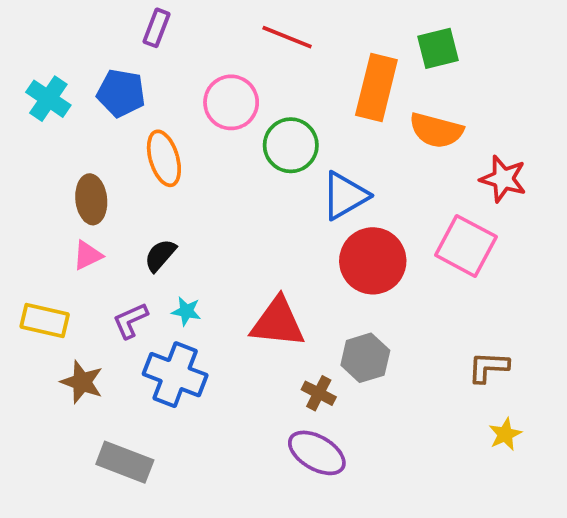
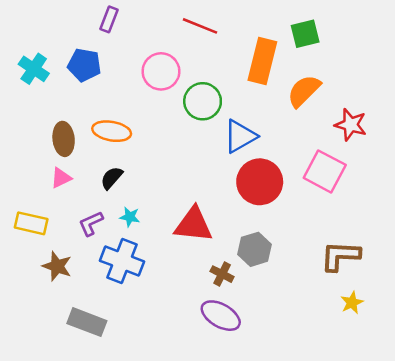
orange semicircle: (436, 130) -> (304, 91), turned 120
orange ellipse: (164, 158) -> (112, 131), moved, turned -63
brown L-shape: (488, 367) -> (340, 256), size x1.4

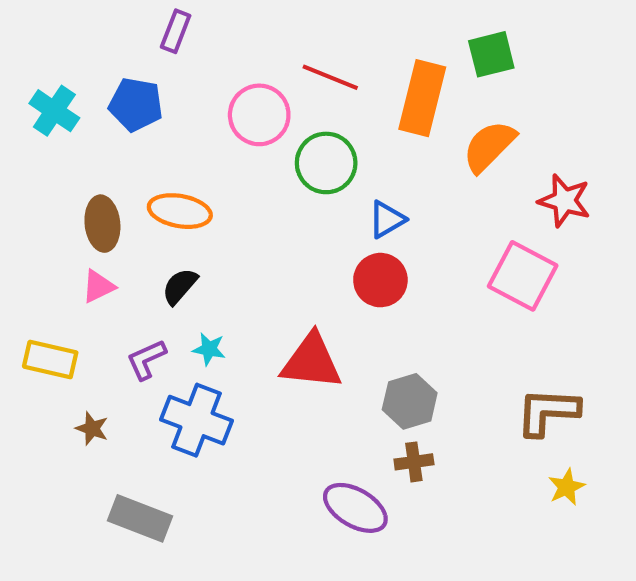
red line: (200, 26) -> (330, 77), moved
blue triangle: (240, 136) -> (387, 219), size x0.7
red circle: (260, 182) -> (380, 280), moved, size x0.7
brown star: (57, 266) -> (92, 428), size x0.7
brown cross: (222, 274) -> (414, 462), moved, turned -35

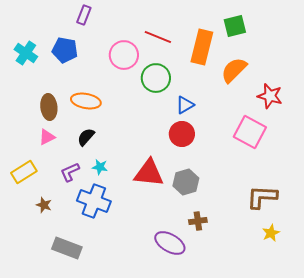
yellow rectangle: (50, 359) -> (24, 172), turned -45
gray hexagon: (410, 401) -> (186, 182), moved

